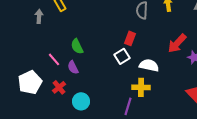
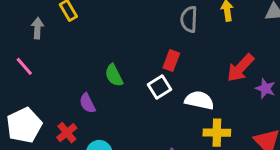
green semicircle: (77, 46) -> (114, 75), moved
pink line: (54, 59) -> (24, 66), moved
yellow cross: (141, 87) -> (217, 133), moved

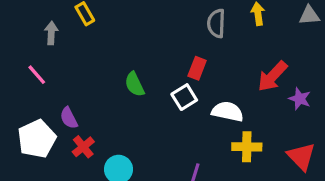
purple semicircle: (87, 103) -> (69, 118), moved

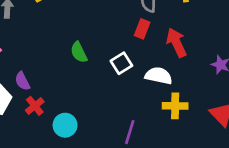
red rectangle: (197, 68) -> (142, 29), moved
red arrow: (272, 76) -> (176, 43), moved, turned 112

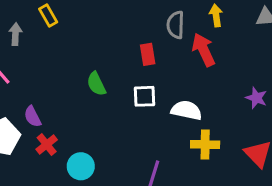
red rectangle: (142, 29) -> (148, 54), moved, turned -30
red arrow: (176, 43) -> (204, 50), moved
white square: (121, 63) -> (144, 96), turned 30

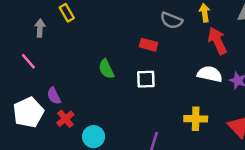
gray semicircle: (176, 25) -> (171, 20), turned -70
red arrow: (204, 50) -> (217, 41), moved
red rectangle: (148, 54) -> (148, 45), turned -66
white semicircle: (186, 110) -> (210, 74), moved

